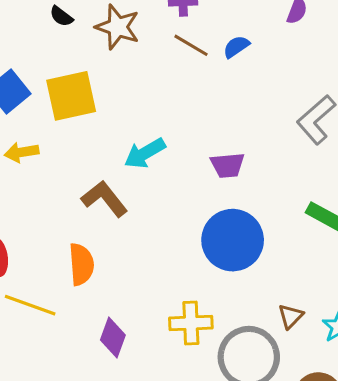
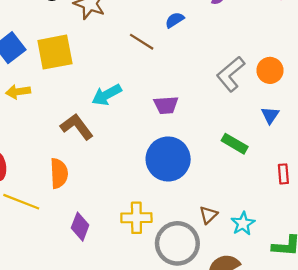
brown line: (191, 45) -> (142, 42), moved

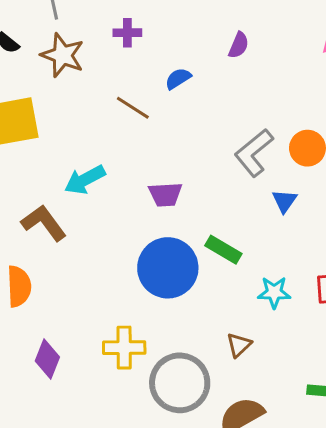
blue triangle: (270, 115) -> (284, 201), moved
green rectangle: (235, 144) -> (223, 250), moved
brown triangle: (208, 215) -> (239, 345), moved
cyan star: (243, 224) -> (274, 292), moved, turned 30

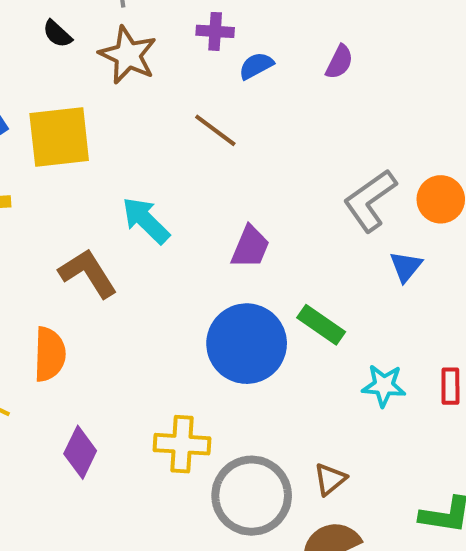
purple semicircle: (239, 45) -> (339, 62), moved
blue semicircle: (178, 79) -> (256, 66), moved
cyan arrow: (85, 180) -> (146, 220), turned 69
purple trapezoid: (165, 194) -> (250, 247), turned -68
brown triangle: (239, 345) -> (330, 479), moved

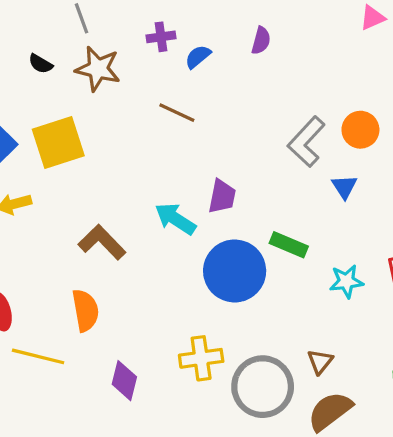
cyan arrow: (146, 220) -> (175, 219), moved

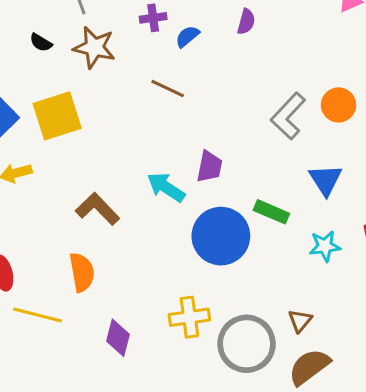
blue triangle: (344, 187) -> (326, 180), moved, size x1.4

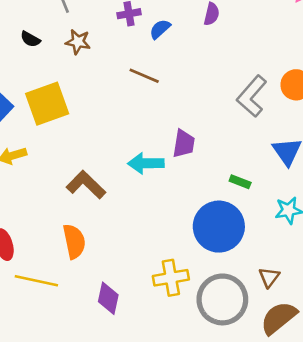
brown star: (94, 47) -> (78, 42), size x0.7
cyan arrow: (166, 187) -> (146, 163), turned -32
green rectangle: (271, 212) -> (240, 182), size x0.7
blue circle: (221, 236) -> (219, 227), moved

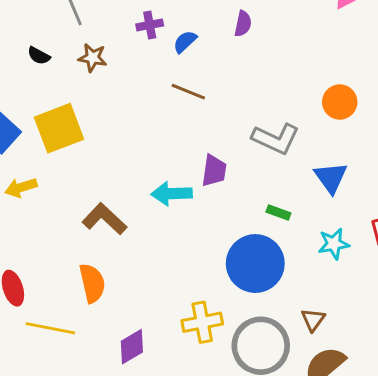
brown line: (144, 76) -> (188, 92), moved
gray L-shape: (252, 96) -> (276, 139), moved, turned -105
purple diamond: (108, 298) -> (132, 347), turned 48

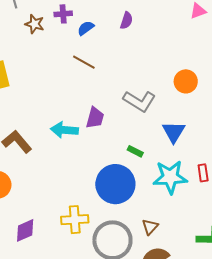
brown star: (93, 58) -> (35, 24), moved
cyan star: (334, 244) -> (170, 177), size x1.6

